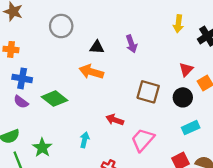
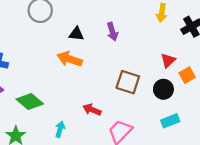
green diamond: (54, 99) -> (30, 102), moved

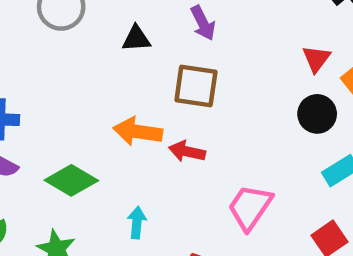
orange arrow: (70, 59) -> (138, 132), moved
brown square: (128, 82) -> (196, 86), moved
red arrow: (92, 110) -> (187, 151), moved

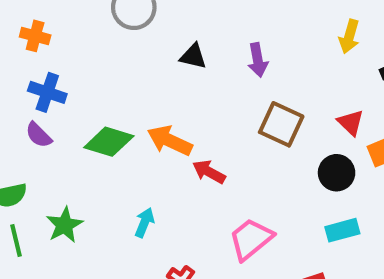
red triangle: (316, 59) -> (351, 123), turned -40
brown square: (196, 86) -> (281, 124), moved
green diamond: (71, 180) -> (109, 142), moved, turned -30

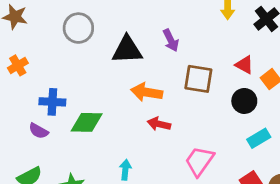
orange cross: (35, 36) -> (18, 65), turned -30
black triangle: (193, 56) -> (127, 50), size x1.6
blue cross: (47, 92) -> (52, 102), moved
orange arrow: (170, 141) -> (147, 92), moved

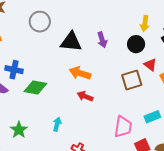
brown square: (198, 79) -> (132, 80), moved, turned -35
black circle: (244, 101) -> (136, 44), moved
pink trapezoid: (199, 161) -> (123, 127), moved, turned 145

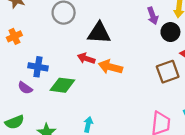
purple arrow: (102, 40) -> (153, 16), moved
red arrow: (85, 96) -> (86, 58), moved

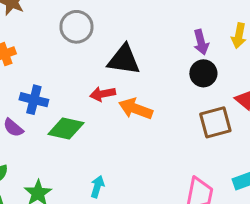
black circle: (170, 32) -> (203, 73), moved
red arrow: (86, 58) -> (103, 94), turned -35

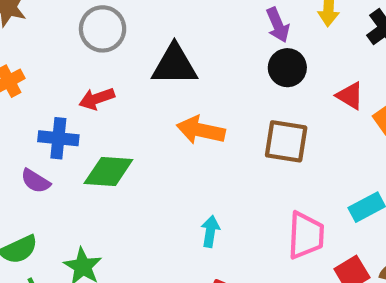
red arrow: (103, 94) -> (97, 99), moved
brown square: (215, 122) -> (286, 141), moved, turned 32
cyan arrow: (97, 187) -> (210, 231), moved

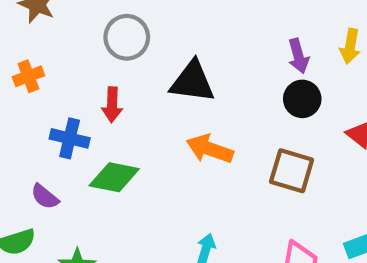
red arrow: (97, 99) -> (112, 105), turned -76
purple semicircle: (35, 181) -> (45, 197), moved

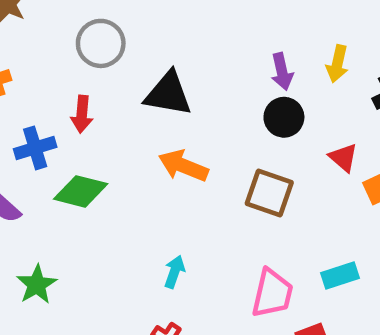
blue cross: (70, 138) -> (35, 148), turned -33

